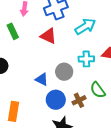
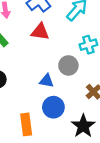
blue circle: (56, 100) -> (53, 107), moved

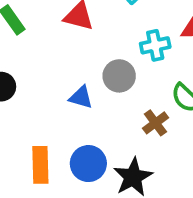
blue circle: (53, 107) -> (88, 164), moved

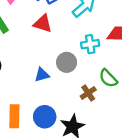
blue triangle: (81, 97) -> (42, 75), turned -35

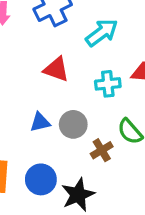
red triangle: (43, 24) -> (56, 69), moved
gray circle: (67, 62) -> (73, 124), moved

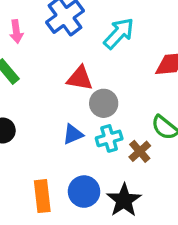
cyan cross: (108, 84) -> (109, 138), moved
gray circle: (73, 124) -> (104, 103), moved

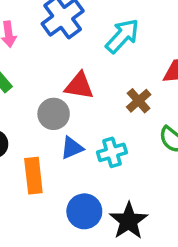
gray circle: (104, 103) -> (54, 114), moved
brown cross: (140, 151) -> (139, 101), moved
orange rectangle: (42, 196) -> (33, 176), moved

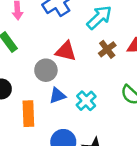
brown cross: (139, 101) -> (107, 49), moved
cyan cross: (112, 152) -> (86, 101), turned -30

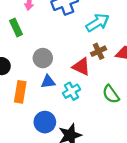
red triangle: (66, 51) -> (81, 67), moved

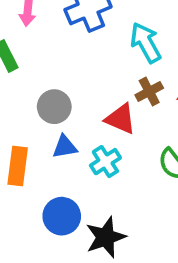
cyan arrow: (98, 23) -> (146, 43), turned -85

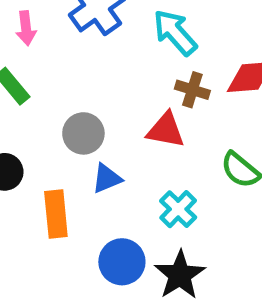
brown cross: (149, 92) -> (192, 90), turned -32
cyan cross: (105, 162) -> (178, 209), moved

